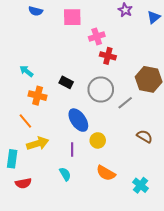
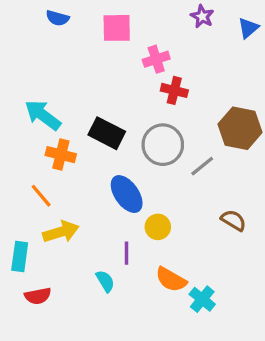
cyan arrow: (26, 71) -> (43, 115), size x1.6
black rectangle: (66, 82) -> (107, 133), size x1.5
purple line: (72, 150) -> (127, 253), moved
cyan cross: (140, 185) -> (202, 299), moved

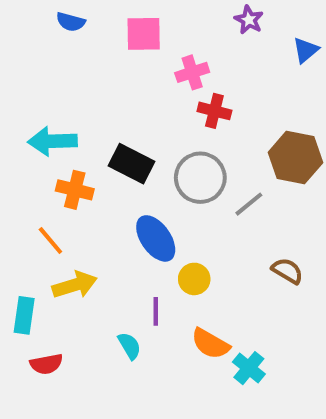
blue triangle: (248, 28) -> (306, 50), moved
cyan arrow: (43, 115) -> (52, 141), turned -39

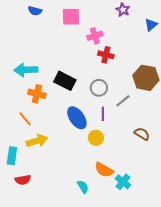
gray circle: (200, 178) -> (99, 88), size x0.7
purple line: (156, 311) -> (103, 114), moved
cyan semicircle: (129, 346) -> (83, 187), moved

